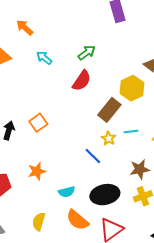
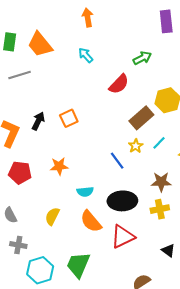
orange arrow: (25, 28) -> (88, 17), moved, turned 30
green arrow: (87, 53) -> (142, 58), moved
cyan line: (131, 131) -> (159, 143), turned -48

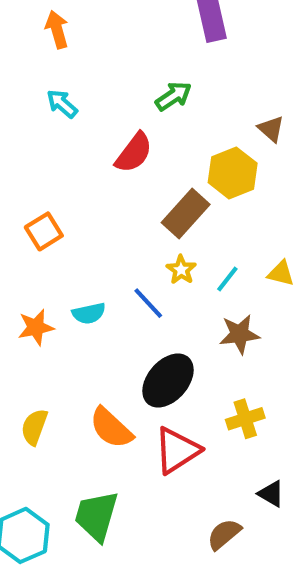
cyan line: (159, 143) -> (227, 279), moved
cyan semicircle: (85, 192) -> (89, 313), moved
black ellipse: (122, 201) -> (168, 380), turned -40
yellow cross: (160, 209) -> (245, 419), moved
black triangle: (168, 250) -> (271, 494), moved

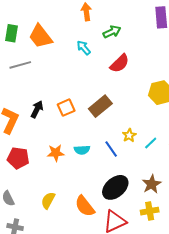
green arrow: (173, 96) -> (112, 32), moved
red semicircle: (134, 153) -> (120, 63), moved
brown rectangle: (186, 213) -> (100, 106), moved
brown star: (239, 334) -> (152, 184), moved, turned -30

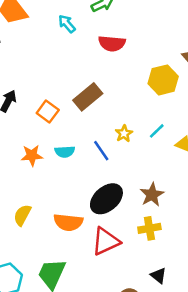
red semicircle: (120, 63) -> (112, 43), turned 50
orange square: (66, 108) -> (48, 111), moved, turned -30
cyan line: (151, 143) -> (157, 131), moved
orange semicircle: (85, 206) -> (68, 222), turned -45

